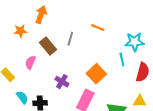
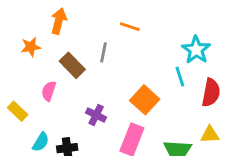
orange line: (98, 28) -> (130, 27), moved
cyan star: (135, 42) -> (196, 50), turned -30
cyan semicircle: (22, 97) -> (41, 142), turned 72

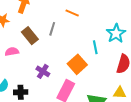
cyan line: (180, 77) -> (95, 47), moved
pink semicircle: (49, 91) -> (12, 52), turned 56

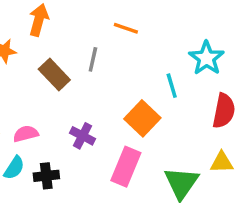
pink semicircle: (12, 52) -> (26, 134), moved

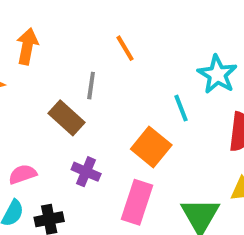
orange line: (126, 28) -> (125, 48), turned 45
brown rectangle: (54, 74) -> (67, 118), moved

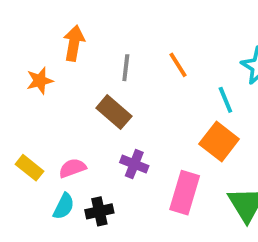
orange line: (125, 48) -> (178, 65), moved
gray line: (91, 86) -> (126, 68), moved
orange square: (151, 147) -> (219, 142), moved

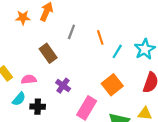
orange star: (40, 81) -> (23, 18), moved
cyan line: (225, 100) -> (117, 51), moved, turned 40
brown rectangle: (114, 112) -> (48, 53), moved

